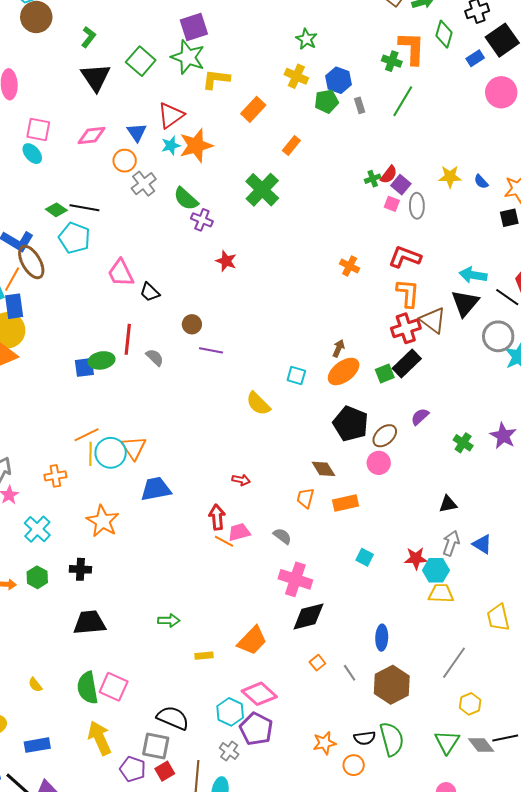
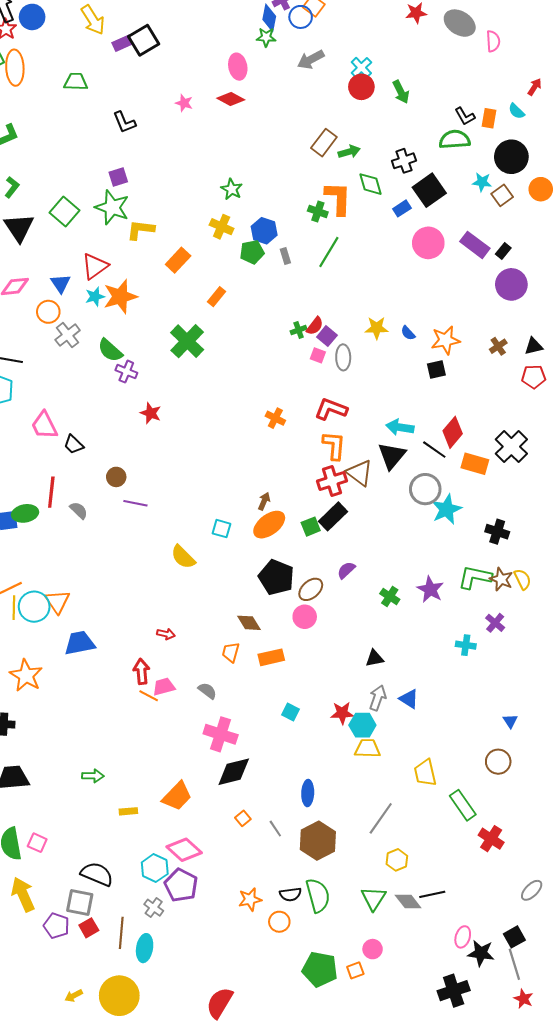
purple square: (194, 27) -> (118, 177), size x0.7
green diamond: (444, 34) -> (371, 184), turned -32
pink square: (114, 687) -> (37, 843), size x0.7

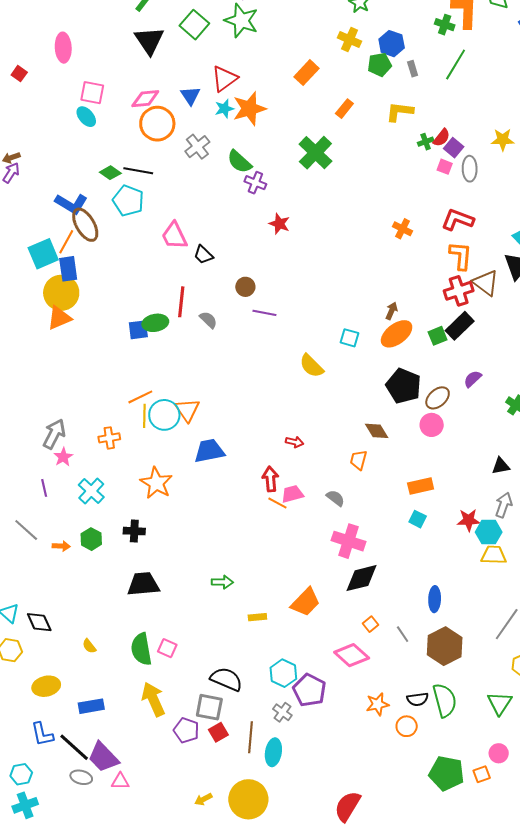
yellow L-shape: (141, 230) -> (400, 112), moved
orange circle: (48, 312) -> (157, 124), moved, size x1.5
orange rectangle: (271, 657) -> (421, 486), moved
pink diamond: (184, 850) -> (352, 655), moved

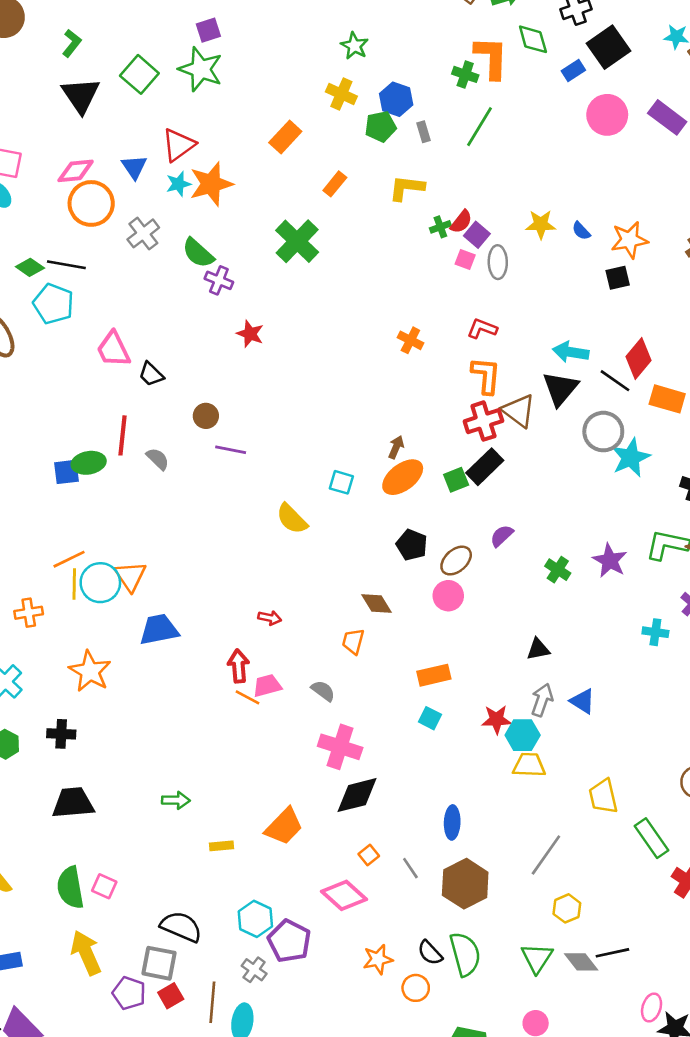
red L-shape: (458, 220) -> (482, 329), size x0.7
black pentagon: (404, 386) -> (412, 545), size x0.7
black semicircle: (418, 699) -> (430, 953), turned 55

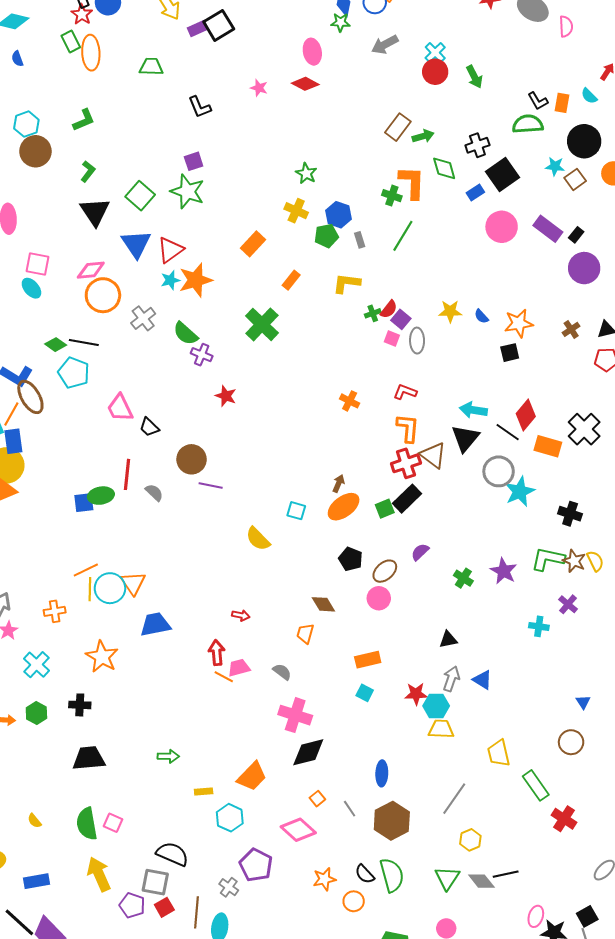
blue triangle: (134, 167) -> (136, 244), moved, size x1.5
brown circle: (206, 416) -> (192, 459), size x1.5
cyan hexagon: (255, 919) -> (230, 818), moved

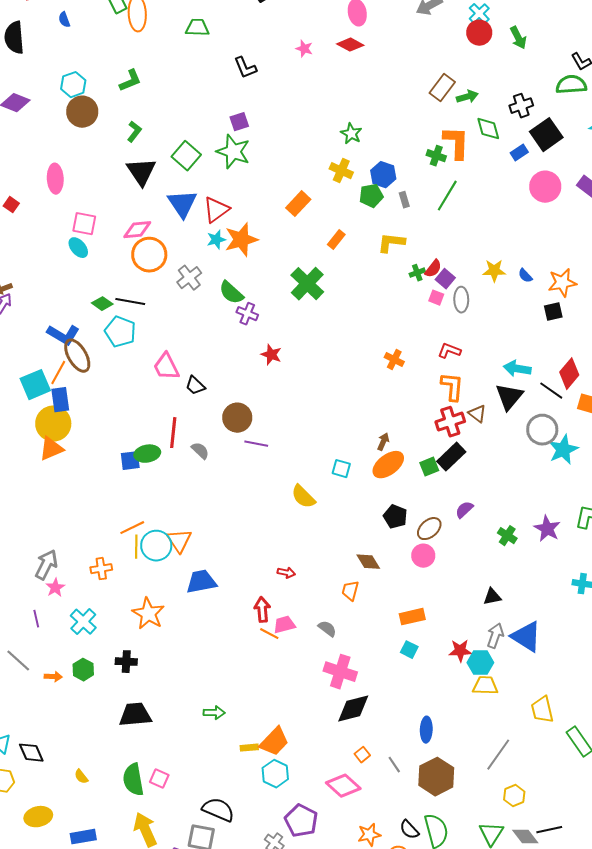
brown triangle: (433, 455) -> (477, 414), size x0.7
blue triangle: (482, 680) -> (526, 637), size x1.6
orange trapezoid: (252, 776) -> (274, 742), moved

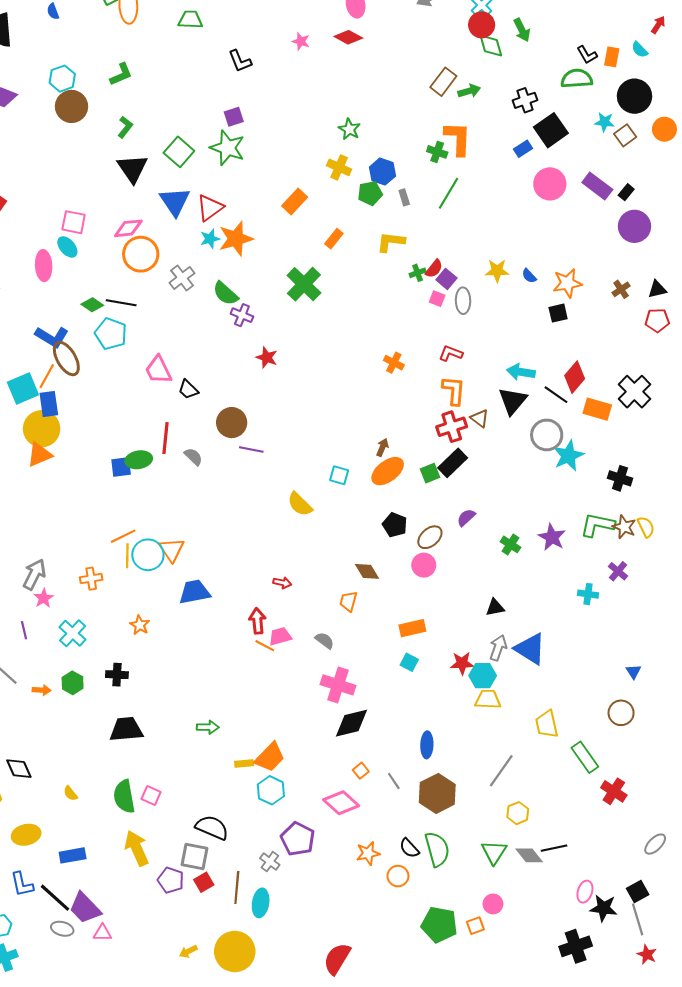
green diamond: (488, 129) -> (491, 46), moved
pink ellipse: (55, 179) -> (44, 266), moved
orange star: (148, 614) -> (140, 625), size x0.6

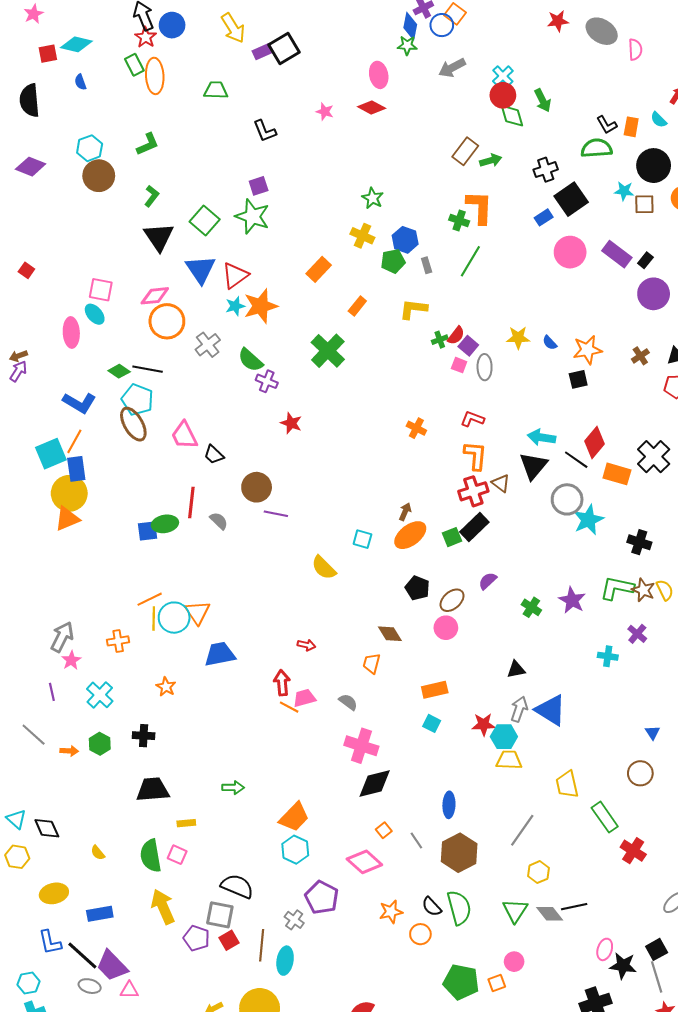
brown square: (625, 135) -> (644, 204), turned 35
brown ellipse: (66, 359) -> (133, 424), moved
yellow rectangle: (244, 763) -> (186, 823), moved

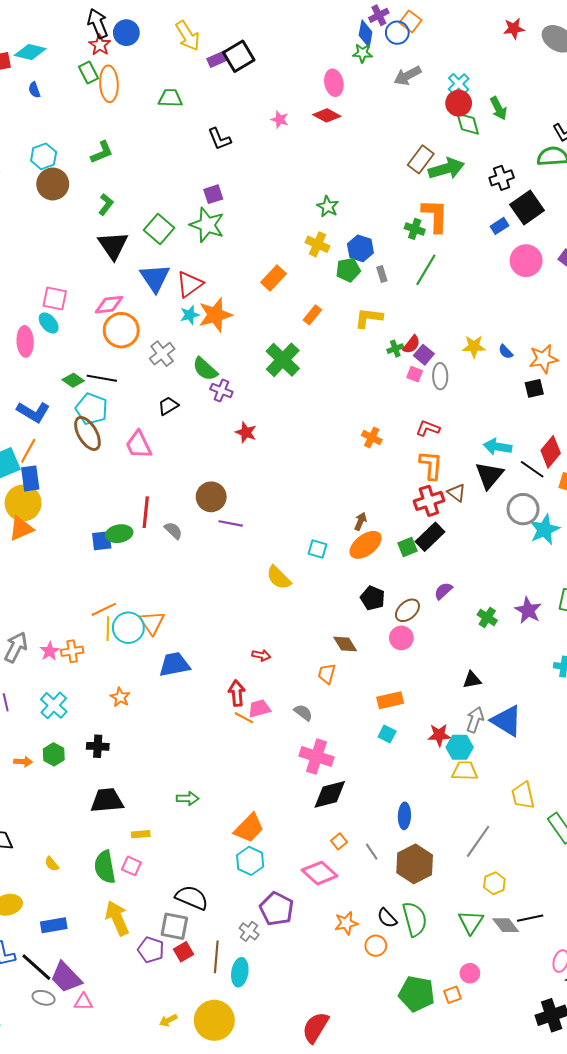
green arrow: (491, 160) -> (446, 169), size x1.6
black trapezoid: (214, 455) -> (168, 406), moved, turned 105
pink star: (71, 660) -> (50, 651), moved

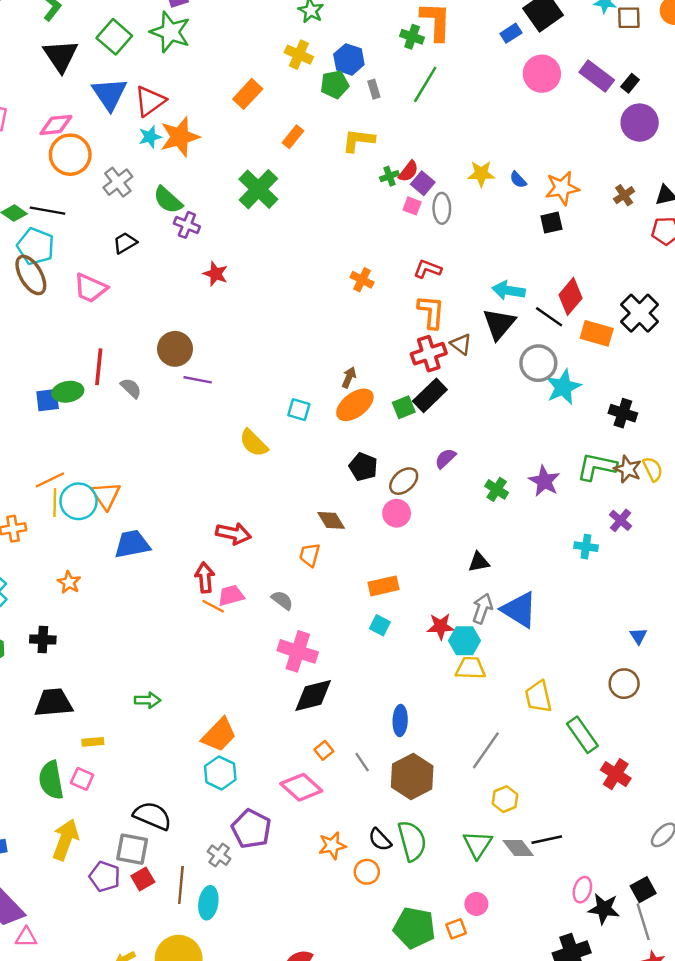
pink trapezoid: (139, 445) -> (90, 288), turned -40
red arrow: (261, 655) -> (233, 533), size x1.6
yellow arrow: (117, 918) -> (65, 840), turned 44

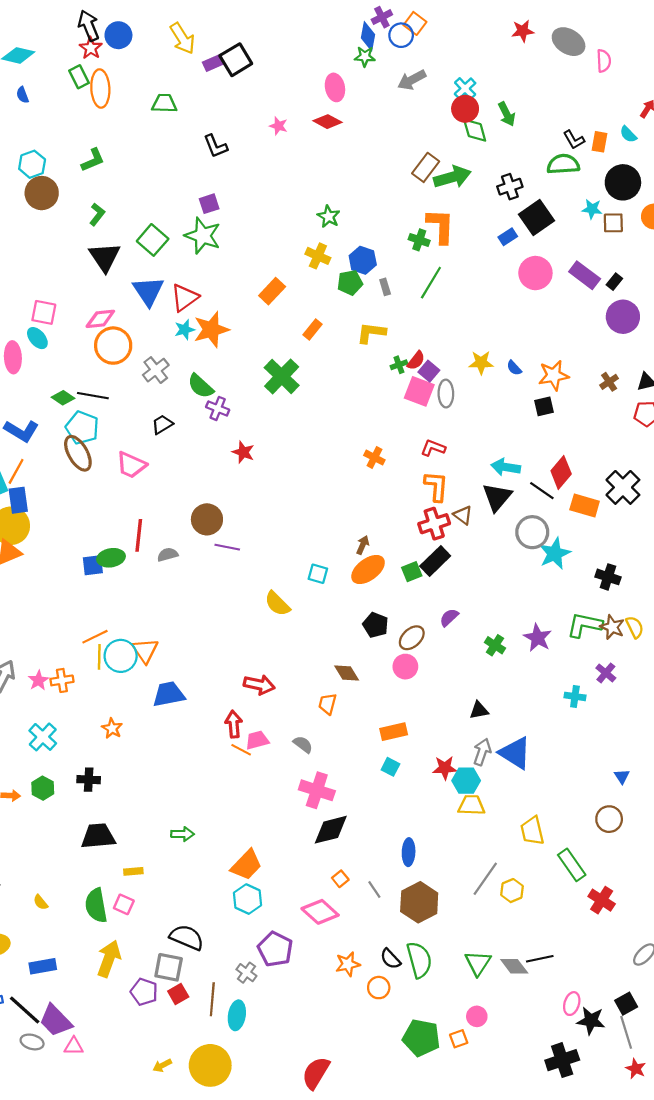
pink square: (412, 206) -> (419, 391), size x1.8
gray semicircle: (131, 388) -> (168, 555), turned -60
yellow hexagon: (505, 799) -> (512, 891), moved

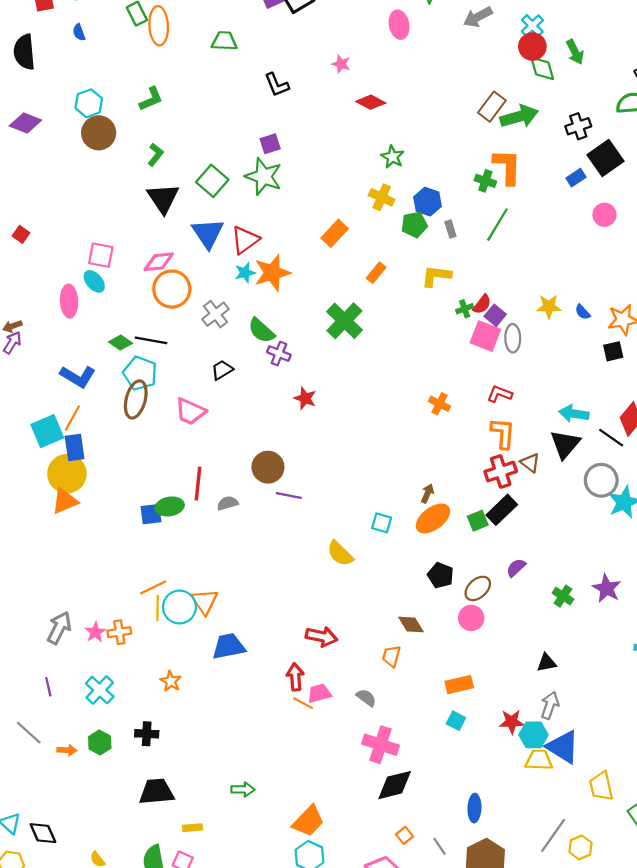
red diamond: (328, 122) -> (371, 102), moved
pink circle: (535, 273) -> (604, 215), size x0.7
brown ellipse: (78, 453) -> (136, 399), turned 45
blue triangle: (515, 753) -> (563, 747), moved

